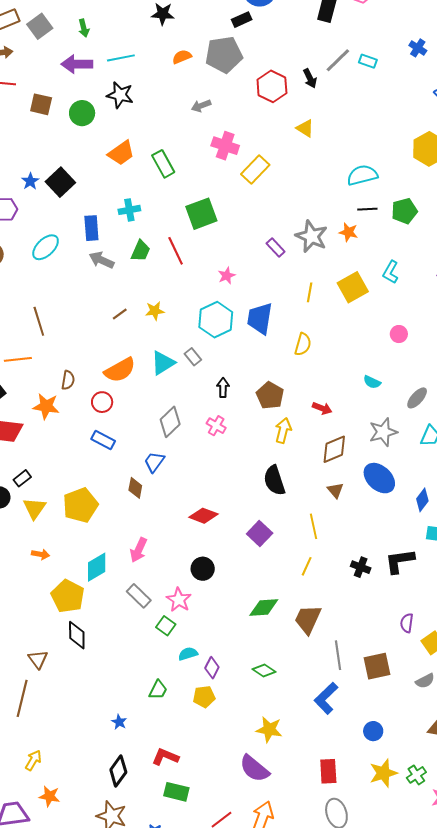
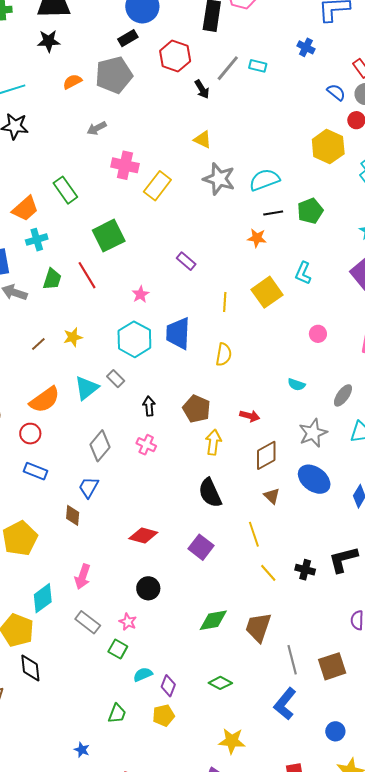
red hexagon: (272, 86) -> (175, 56), moved
orange trapezoid: (121, 153) -> (25, 209), moved
gray star: (311, 236) -> (219, 179), moved
yellow line: (307, 566) -> (268, 573), moved, turned -60
pink star: (179, 600) -> (128, 622), size x0.7

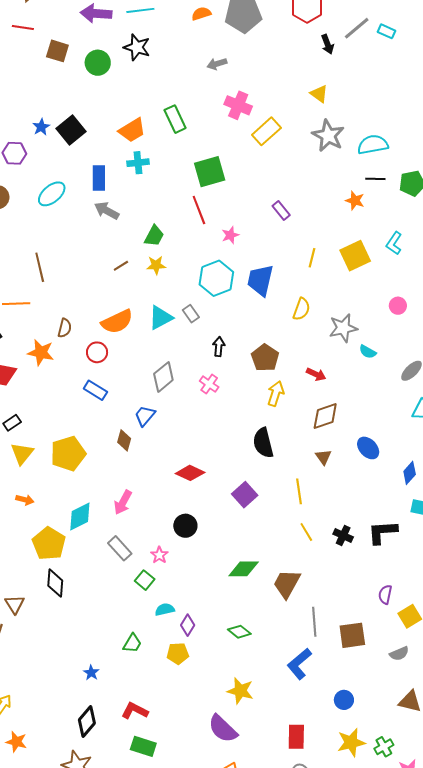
red line: (87, 275) -> (199, 210), moved
green trapezoid: (52, 279) -> (154, 236), moved
gray star: (313, 433) -> (343, 328), moved
blue ellipse: (314, 479) -> (368, 448), size x0.7

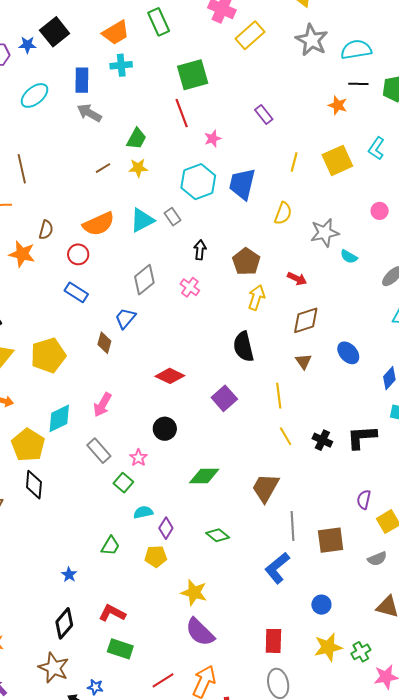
blue star: (41, 127) -> (27, 45), moved, turned 30
green diamond: (244, 569) -> (204, 476), moved
yellow star: (240, 691) -> (194, 593), moved

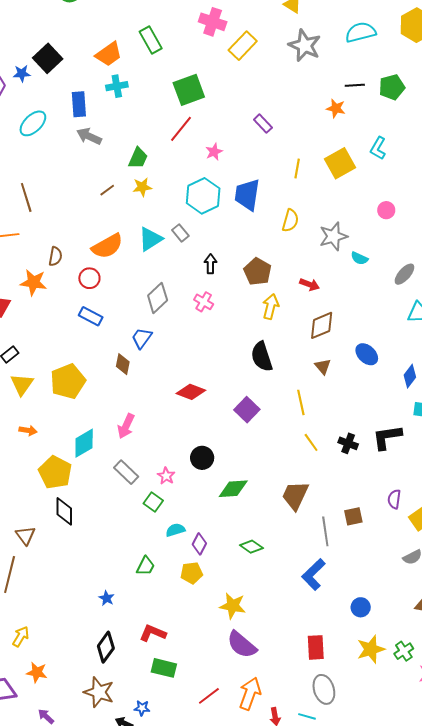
cyan semicircle: (356, 50) -> (361, 32), moved
red line: (182, 113) -> (181, 129), turned 64
black circle: (165, 429) -> (202, 458), moved
brown square: (331, 540) -> (353, 516), moved, size x0.7

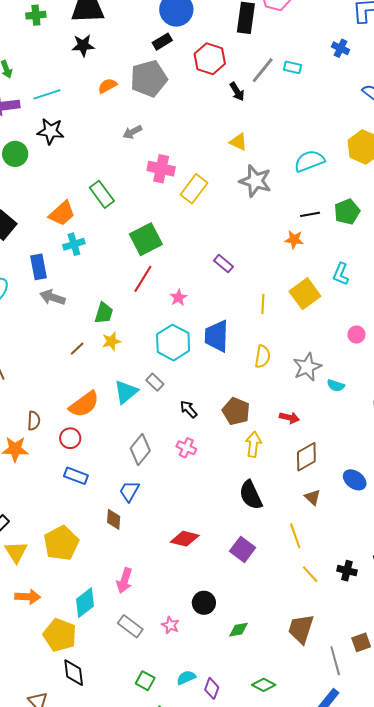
black arrow: (210, 264) -> (189, 409), turned -36
orange arrow: (28, 430) -> (28, 597), size x1.4
green diamond: (233, 489) -> (239, 630), size x0.7
green square: (153, 502) -> (145, 681), moved

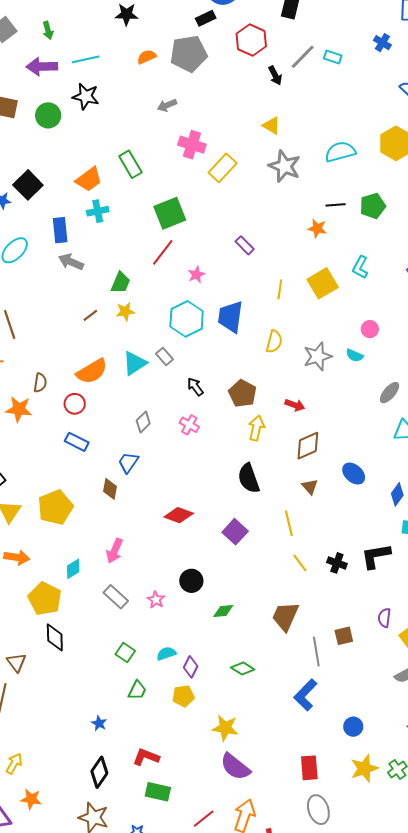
cyan semicircle: (336, 386) -> (355, 355), moved
gray diamond: (140, 450) -> (143, 422), size x0.7
cyan diamond: (85, 603) -> (73, 569), size x0.7

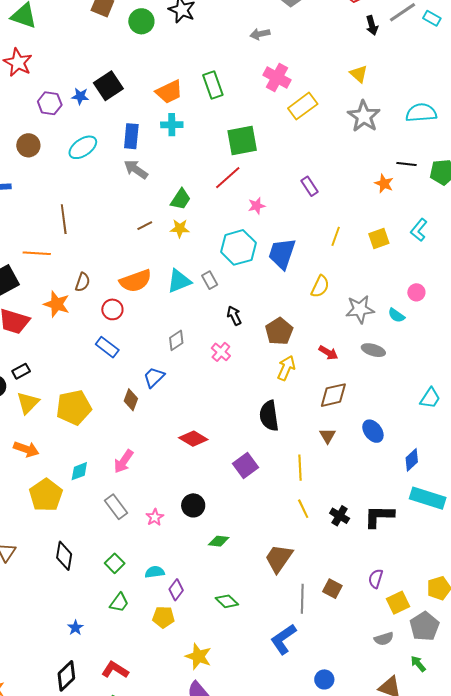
yellow square: (323, 283) -> (379, 238), size x0.7
gray ellipse: (390, 393) -> (373, 350), moved, turned 55
brown square: (344, 636) -> (332, 589), turned 30
black diamond: (55, 637) -> (64, 556), moved

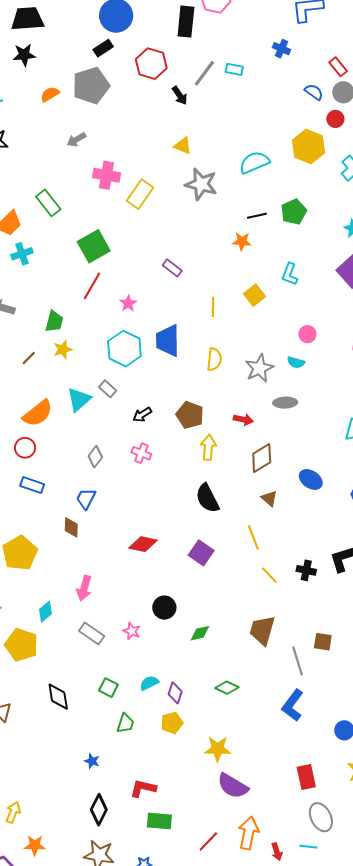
black arrow: (234, 316) -> (142, 415), turned -78

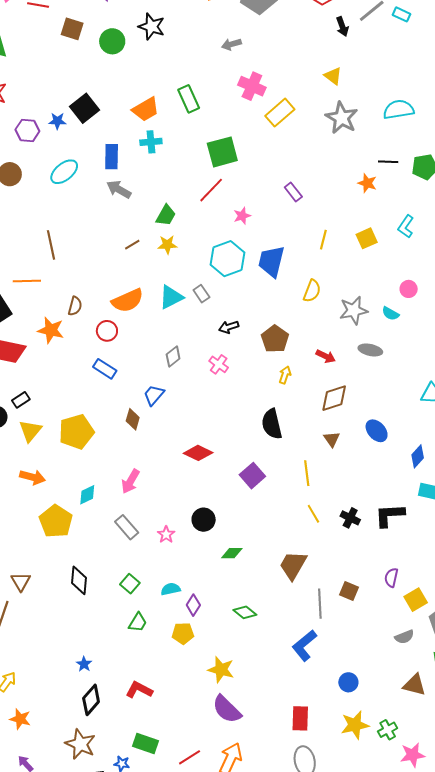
yellow arrow: (208, 447) -> (285, 375), size x0.7
blue star: (92, 761) -> (84, 664), moved
green rectangle: (159, 821) -> (146, 744), moved

